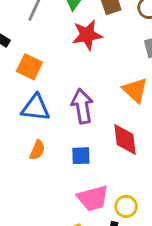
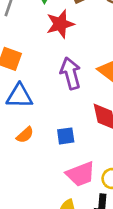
purple arrow: (82, 106) -> (71, 73), moved
orange semicircle: (37, 150) -> (25, 135), turned 30

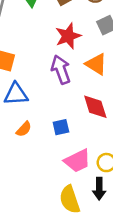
red star: (60, 24) -> (68, 36), moved

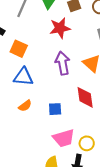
red star: (68, 36) -> (60, 28), moved

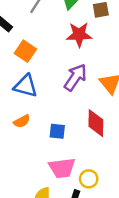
purple arrow: (63, 63) -> (75, 77), turned 35

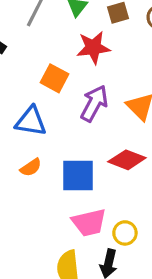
orange square: (25, 51) -> (55, 78), moved
red diamond: (96, 123) -> (127, 160), turned -64
blue square: (57, 131) -> (78, 176), size x1.6

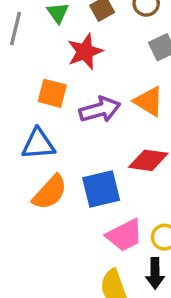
purple arrow: (94, 103) -> (100, 110), turned 60
orange semicircle: (31, 167) -> (50, 192), size x1.6

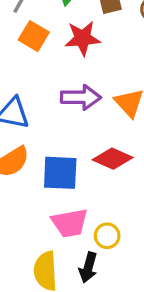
orange square: (52, 93) -> (34, 36), moved

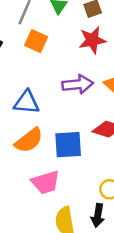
red star: (83, 38) -> (92, 40), moved
pink trapezoid: (70, 223) -> (46, 182), moved

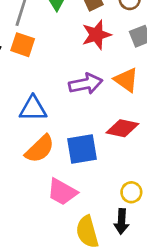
orange square: (36, 41) -> (23, 45), moved
pink trapezoid: (46, 182) -> (62, 192), turned 52

